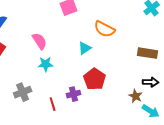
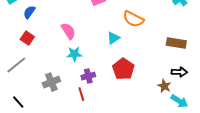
purple cross: (74, 94) -> (88, 76), moved

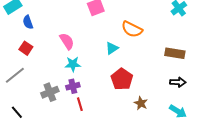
blue semicircle: (29, 12) -> (28, 22), turned -56
purple cross: (88, 76) -> (73, 86), moved
brown star: (164, 86) -> (141, 103), moved

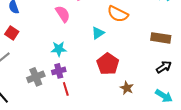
pink semicircle: (67, 41) -> (63, 14), moved
black arrow: (178, 82) -> (164, 67), turned -35

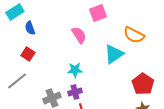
cyan triangle: (98, 33) -> (114, 54), size x1.5
red pentagon: (108, 64) -> (143, 84), moved

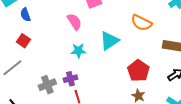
orange semicircle: (134, 35) -> (141, 23), moved
cyan star: (75, 70) -> (78, 51), moved

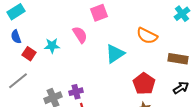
blue semicircle: (25, 15) -> (16, 37), moved
cyan star: (78, 51) -> (52, 46), moved

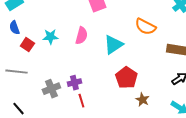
pink semicircle: (80, 35) -> (81, 36), moved, turned 48
gray line: (18, 81) -> (16, 72), turned 45
red pentagon: (144, 84) -> (126, 78), moved

